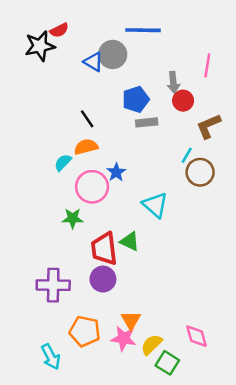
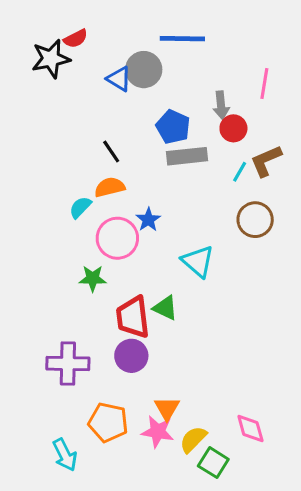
blue pentagon: (136, 99) -> (173, 127), turned -30
gray rectangle: (147, 122) -> (187, 156), size x1.4
cyan line: (187, 155) -> (240, 172), moved

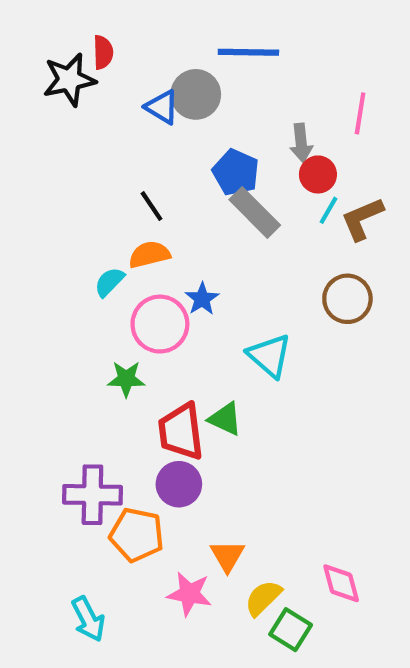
red semicircle: (76, 39) -> (103, 52), turned -65
gray rectangle: (187, 156) -> (255, 212), turned 51
cyan line: (240, 172) -> (328, 210), moved
orange pentagon: (108, 422) -> (137, 535), moved
pink star: (158, 432) -> (189, 594), moved

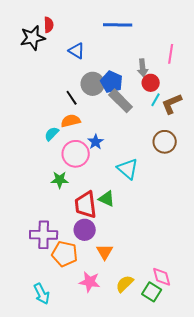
gray circle: (196, 94) -> (93, 84), moved
orange triangle: (227, 556) -> (105, 252), moved
green square: (291, 630) -> (152, 292), moved

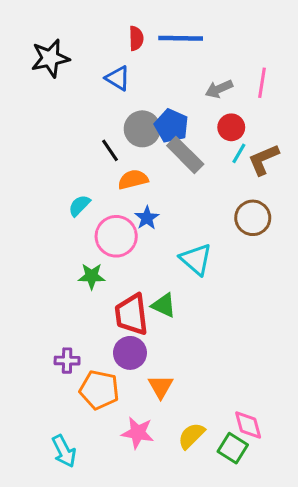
red semicircle: (49, 25) -> (136, 38), moved
gray arrow: (143, 68) -> (219, 89), moved, turned 72
orange semicircle: (71, 121) -> (133, 179), moved
purple cross: (44, 235) -> (67, 361), size x0.6

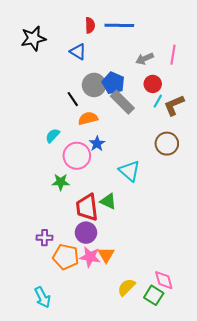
pink star: (138, 433) -> (90, 257), moved

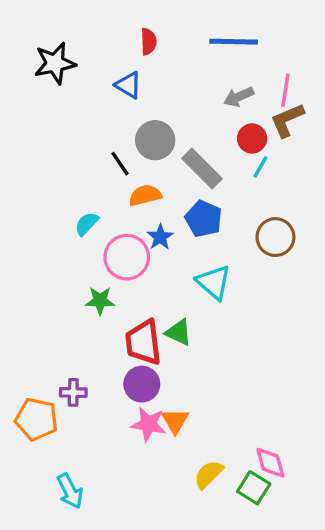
blue line: (119, 25) -> (234, 42), moved
blue pentagon: (113, 83) -> (204, 219), moved
brown L-shape: (174, 105) -> (287, 120), moved
orange pentagon: (66, 257) -> (37, 419), moved

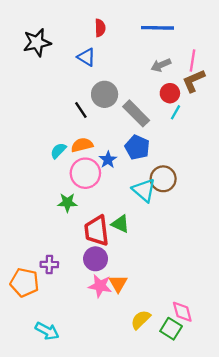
orange semicircle: (145, 195) -> (82, 145), moved
brown circle: (275, 237) -> (163, 179), moved
cyan arrow: (70, 491) -> (47, 331), turned -35

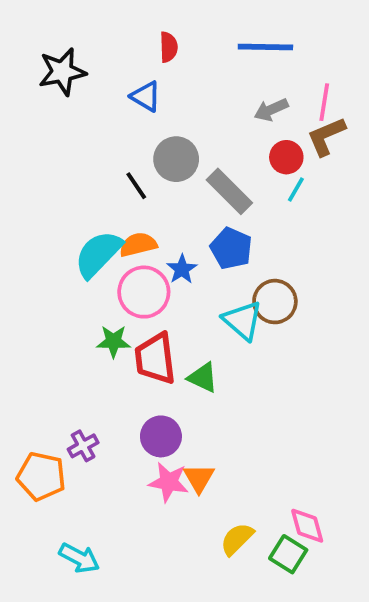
cyan semicircle: (58, 151) -> (98, 254), size x1.8
red trapezoid: (97, 231) -> (155, 359), moved
purple cross: (49, 264) -> (83, 446), turned -30

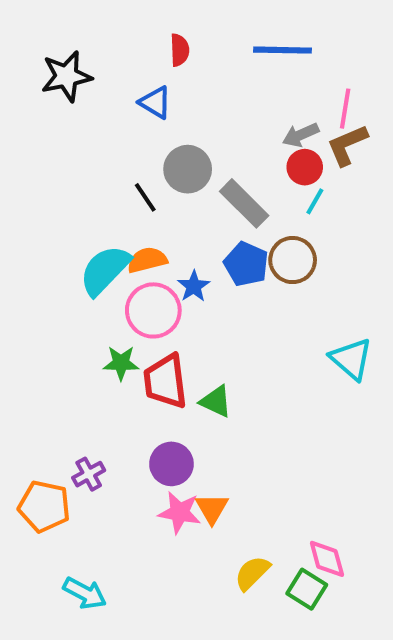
gray arrow: (271, 110) -> (301, 135), moved
brown circle: (275, 302) -> (293, 260), moved
cyan triangle: (243, 321) -> (351, 359), moved

